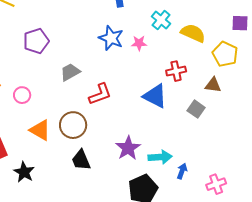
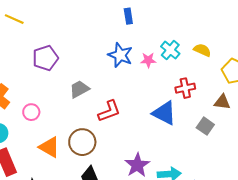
cyan cross: (161, 20) -> (170, 50), moved
yellow semicircle: (193, 33) -> (202, 50), size x0.7

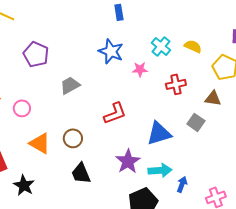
purple pentagon: (45, 58) -> (36, 54), turned -30
pink star: (148, 60) -> (140, 69), moved
red L-shape: (109, 111) -> (115, 113), moved
blue triangle: (164, 113) -> (159, 133), moved, turned -44
brown circle: (82, 142) -> (73, 138), size x0.7

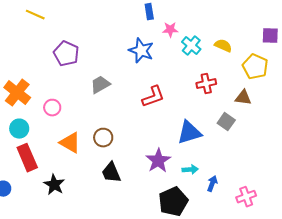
pink star: (140, 69) -> (170, 30), moved
red L-shape: (115, 113) -> (153, 97), moved
cyan arrow: (160, 170) -> (190, 170), size x0.7

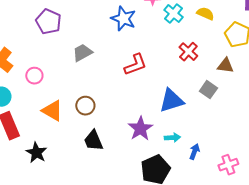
red cross: (206, 84) -> (188, 52), turned -36

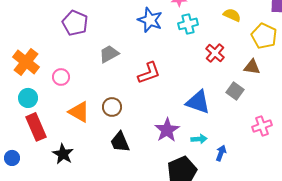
cyan cross: (173, 14) -> (188, 24), moved, turned 36
red L-shape: (135, 65) -> (149, 73), moved
blue triangle: (171, 101) -> (198, 102), turned 36
pink cross: (228, 165) -> (262, 126), moved

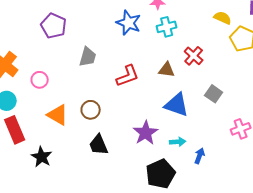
yellow semicircle: (232, 15) -> (223, 18), moved
gray trapezoid: (109, 54) -> (88, 57), turned 135
brown triangle: (252, 67) -> (167, 70), moved

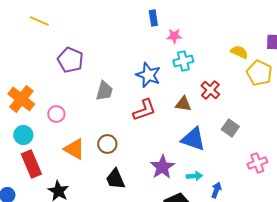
blue star: (129, 23) -> (148, 75), moved

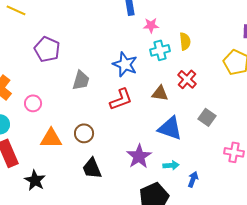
yellow semicircle: (239, 52) -> (185, 41), moved, turned 60
orange triangle: (74, 149) -> (51, 138), turned -30
pink cross: (257, 163) -> (234, 152), turned 30

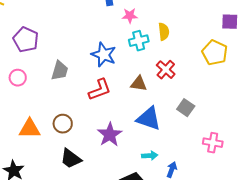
pink circle: (33, 103) -> (18, 78), moved
purple star: (139, 156) -> (110, 135), moved
black trapezoid: (92, 168) -> (71, 159), turned -30

